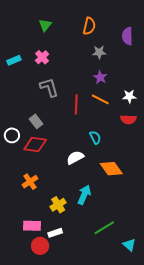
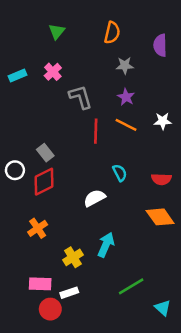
gray L-shape: (49, 87) -> (81, 97), moved
red semicircle: (128, 119) -> (161, 179), moved
red diamond: (35, 145) -> (44, 182), turned -35
orange diamond: (111, 169) -> (160, 217), moved

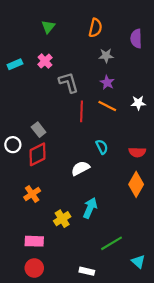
orange diamond: (160, 217) -> (136, 184), turned 65
white rectangle: (69, 293) -> (87, 271), moved, turned 32
red circle: (50, 309) -> (34, 268), moved

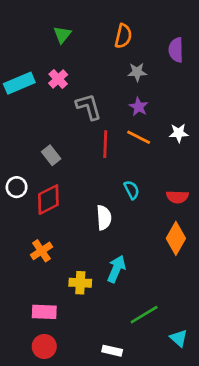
cyan rectangle: (15, 64) -> (19, 83), size x1.5
gray rectangle: (39, 130) -> (51, 155), moved
white semicircle: (80, 168) -> (104, 218), turned 114
yellow cross: (62, 219) -> (80, 283), turned 35

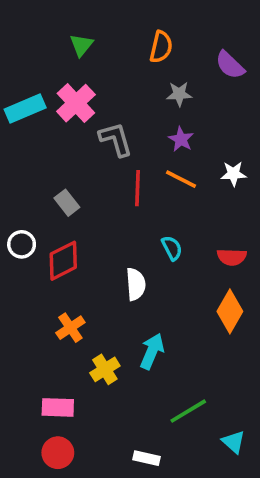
purple semicircle: (176, 50) -> (230, 65), turned -45
pink cross: (58, 79) -> (76, 103), size x1.5
orange cross: (41, 251) -> (70, 328), moved
yellow cross: (80, 283) -> (105, 369), turned -35

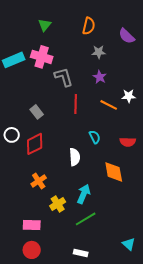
pink cross: (76, 103) -> (42, 57), turned -30
orange line: (181, 179) -> (109, 105), moved
orange diamond: (230, 311) -> (114, 172), moved, turned -40
green line: (188, 411) -> (86, 219), moved

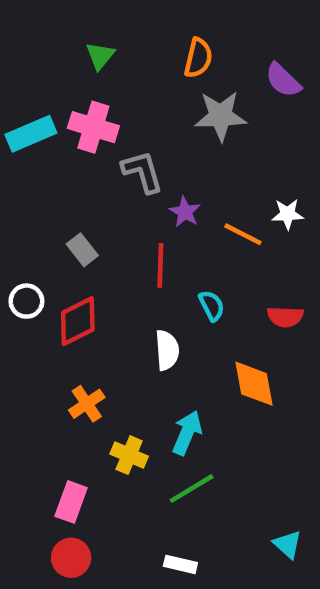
gray star: (99, 52) -> (221, 116), size x1.6
purple star: (100, 77) -> (185, 212), moved
red line: (76, 104) -> (160, 265), moved
yellow cross: (58, 204) -> (129, 455), turned -35
pink rectangle: (32, 225) -> (71, 502), turned -72

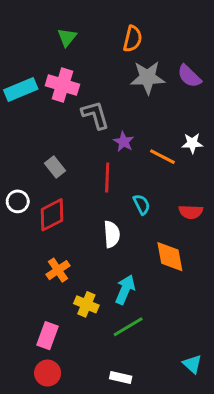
purple semicircle: (283, 80) -> (189, 76), moved

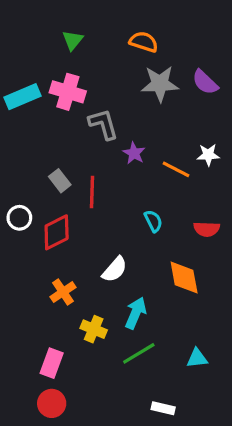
orange semicircle: (133, 39) -> (144, 42), turned -85
red line: (107, 178) -> (92, 192), moved
white semicircle: (112, 234) -> (115, 269), moved, turned 45
cyan triangle: (192, 364) -> (197, 358), moved, turned -48
white rectangle: (121, 377) -> (163, 408), moved

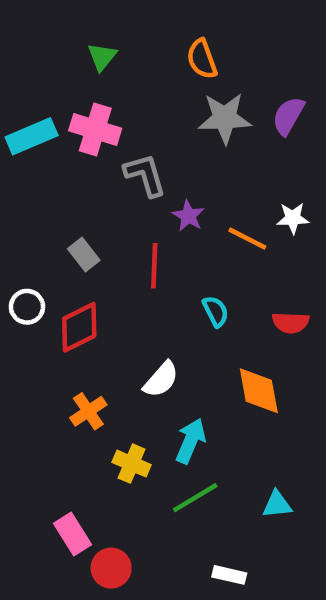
orange semicircle: (144, 42) -> (202, 59), turned -128
purple semicircle: (205, 82) -> (288, 116), turned 76
red line: (92, 192) -> (154, 266), moved
pink rectangle: (52, 363) -> (72, 534), moved, turned -52
red circle: (52, 403) -> (111, 568), moved

